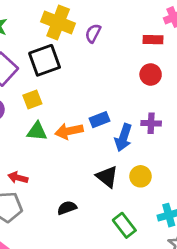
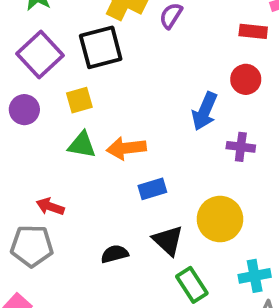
blue rectangle: (100, 120) -> (152, 189), moved
blue arrow: (123, 138) -> (205, 111), moved
yellow circle: (141, 176) -> (220, 219), size x1.5
black triangle: (107, 177) -> (168, 240), moved

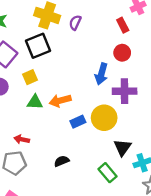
red rectangle: (253, 31) -> (123, 25), turned 64
purple cross: (241, 147) -> (125, 91), size x1.5
yellow circle: (220, 219) -> (104, 118), moved
black triangle: (168, 240) -> (122, 147), moved, turned 30

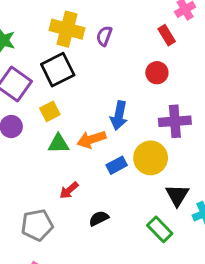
red circle: (122, 53) -> (157, 73), moved
blue arrow: (101, 74) -> (119, 115), moved
red arrow: (22, 139) -> (69, 190), moved, turned -48

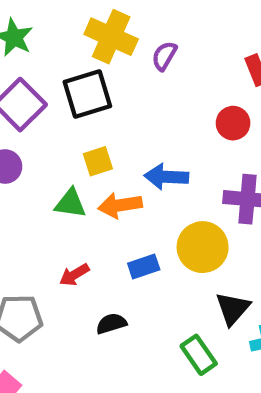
yellow square: (50, 111) -> (98, 161), moved
blue arrow: (119, 115) -> (166, 177), turned 72
blue rectangle: (117, 165) -> (144, 267), moved

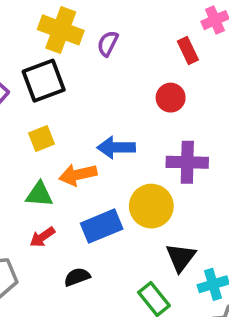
yellow square: (98, 161) -> (41, 138), moved
green triangle: (70, 203) -> (39, 194), moved
blue rectangle: (144, 267) -> (102, 226), size x1.5

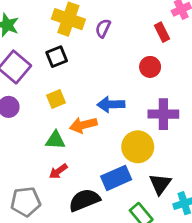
black square: (44, 81) -> (57, 57), size x0.7
blue rectangle: (102, 226) -> (116, 178), moved
black semicircle: (77, 277) -> (84, 200), size x1.6

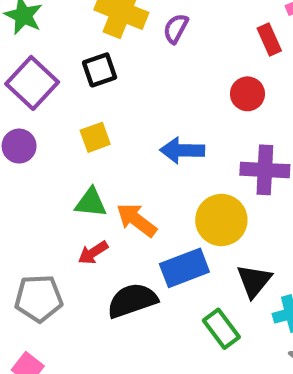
orange arrow: (83, 125) -> (137, 220), moved, turned 48

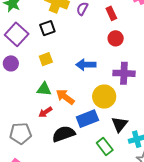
red rectangle: (269, 39) -> (111, 13), moved

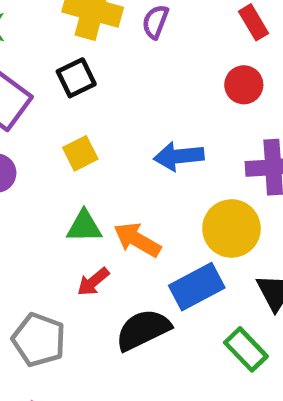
red rectangle: (111, 13) -> (254, 22), moved
gray pentagon: (21, 133) -> (39, 340), turned 30

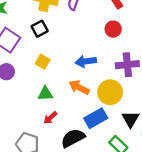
yellow square: (80, 153) -> (43, 62), turned -32
orange arrow: (137, 240) -> (79, 87), moved

